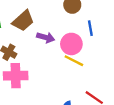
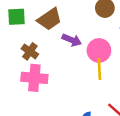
yellow line: (74, 61) -> (99, 69), turned 54

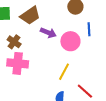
yellow line: (99, 69) -> (64, 72), moved, turned 30

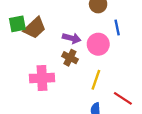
brown trapezoid: (30, 16) -> (35, 28), moved
brown cross: (14, 42) -> (70, 58), moved

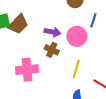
blue line: (117, 28) -> (93, 20), turned 32

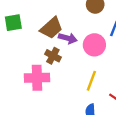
brown trapezoid: (18, 24) -> (51, 28), moved
brown cross: (52, 50) -> (53, 56), moved

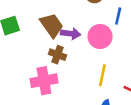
brown trapezoid: (51, 28) -> (52, 25), turned -75

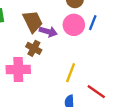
pink circle: (100, 37) -> (74, 25), moved

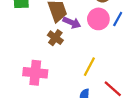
pink cross: (18, 69) -> (35, 73), moved

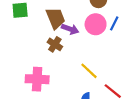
yellow line: (89, 67) -> (89, 71), turned -72

